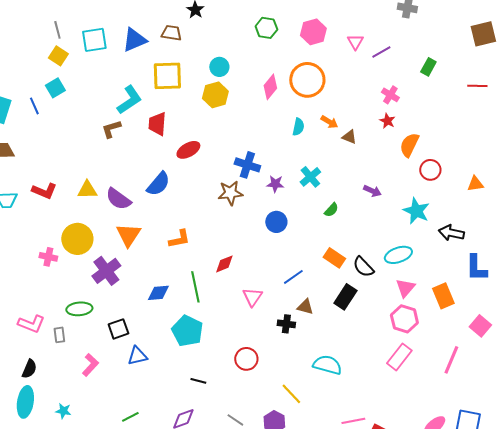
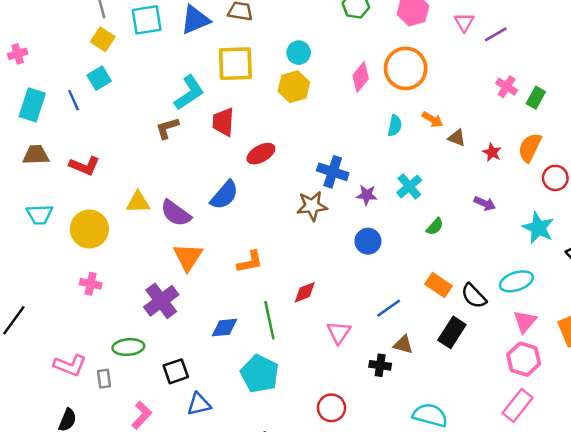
green rectangle: (428, 67) -> (536, 98), moved
red star: (387, 121) -> (492, 152), moved
red L-shape: (44, 191) -> (85, 166), moved
yellow circle: (77, 239) -> (89, 229), moved

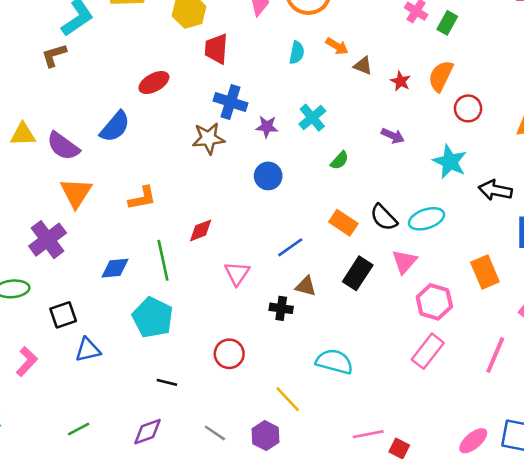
red trapezoid: (223, 122) -> (216, 49), moved
black semicircle: (474, 296) -> (384, 217), moved
pink triangle: (525, 321) -> (404, 262), moved

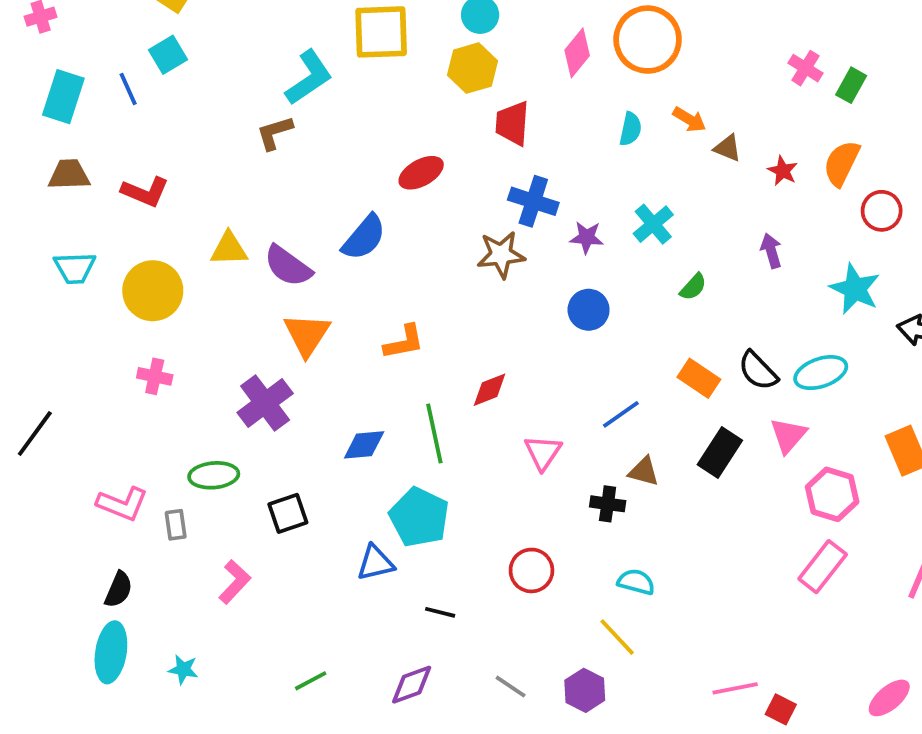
purple arrow: (393, 136) -> (771, 251), turned -130
blue triangle: (88, 350) -> (375, 563), moved
cyan semicircle: (334, 362) -> (636, 582), moved, size x0.7

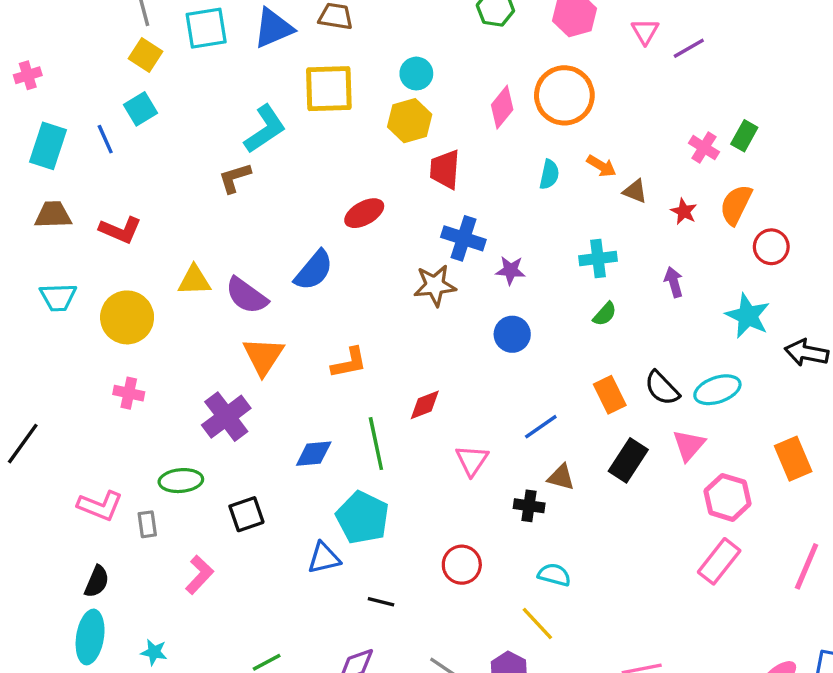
pink cross: (805, 68) -> (704, 148), moved
cyan cross: (653, 224) -> (598, 259), moved, turned 33
orange rectangle: (699, 378) -> (610, 395), turned 30

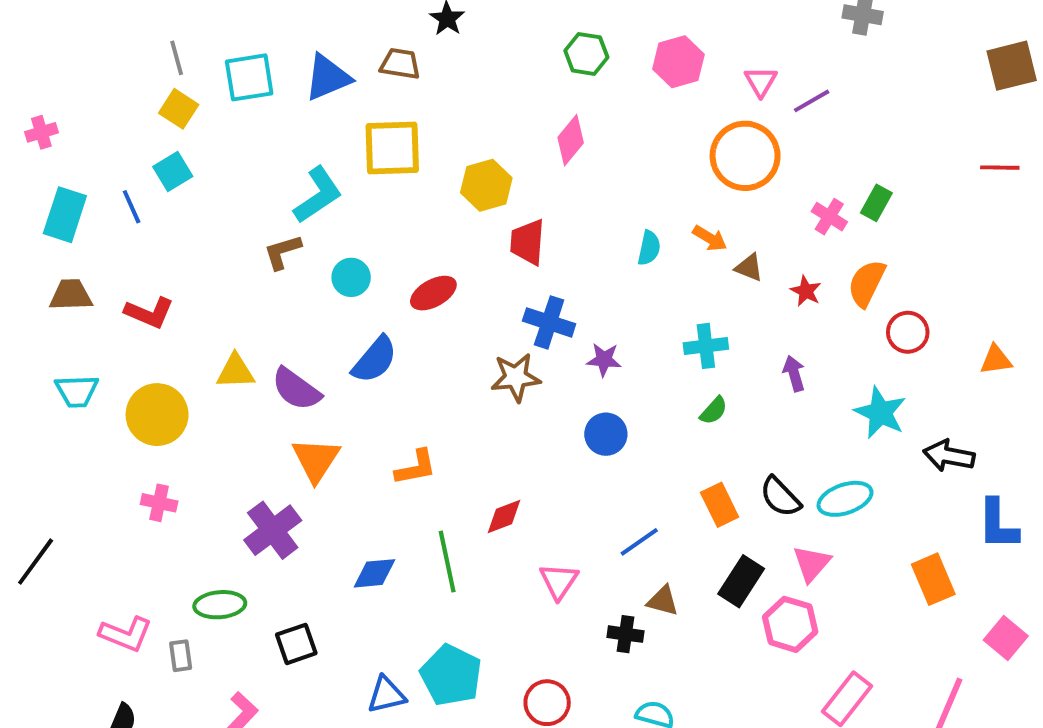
cyan circle: (416, 74) -> (351, 277), moved
orange circle: (564, 95) -> (745, 156), moved
pink diamond: (502, 107) -> (571, 140), moved
pink hexagon: (728, 497) -> (790, 624), moved
cyan pentagon: (363, 518) -> (451, 675), moved

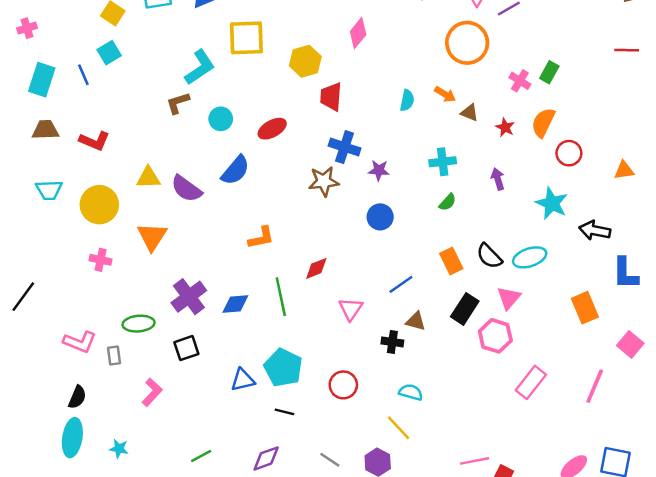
orange triangle: (316, 460) -> (152, 237), moved
purple cross: (273, 530) -> (189, 297), moved

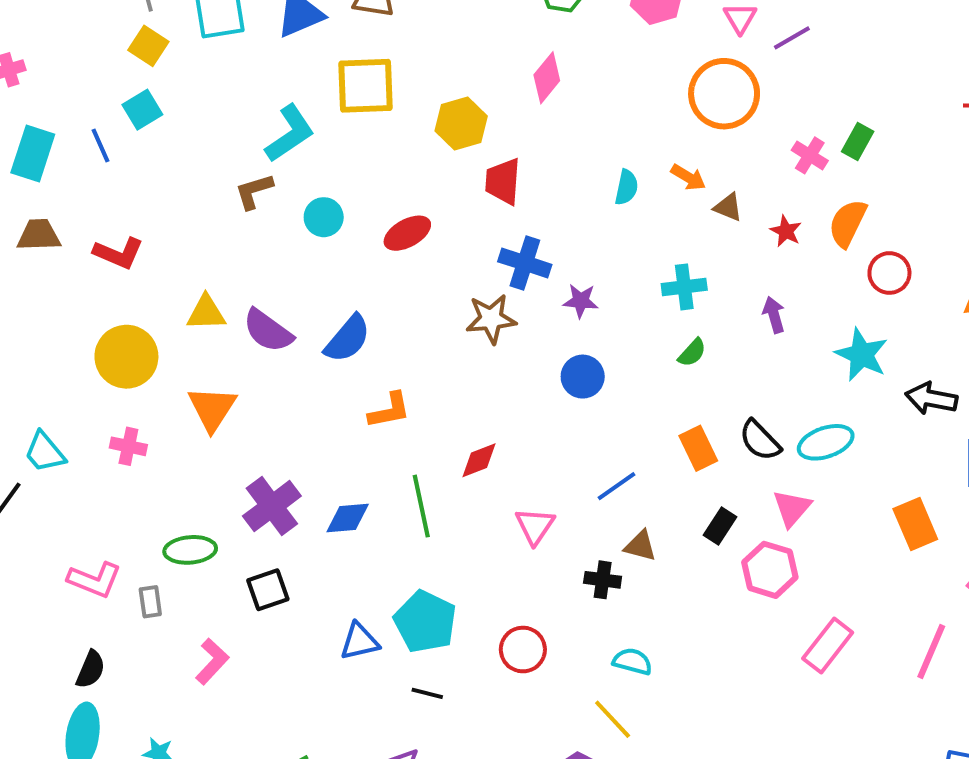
blue semicircle: (235, 170) -> (348, 339), moved
cyan trapezoid: (49, 190) -> (45, 452), moved, turned 52
black rectangle: (465, 309) -> (720, 526), size x0.7

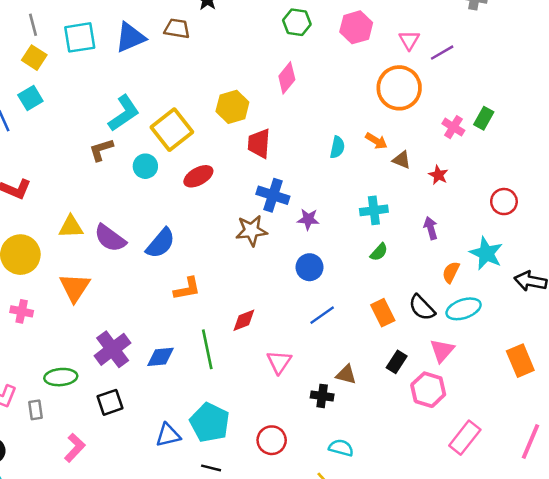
yellow square: (365, 86) -> (172, 130), moved, turned -36
orange semicircle: (848, 223) -> (451, 272), moved, size x0.7
blue line: (617, 486) -> (322, 315), moved

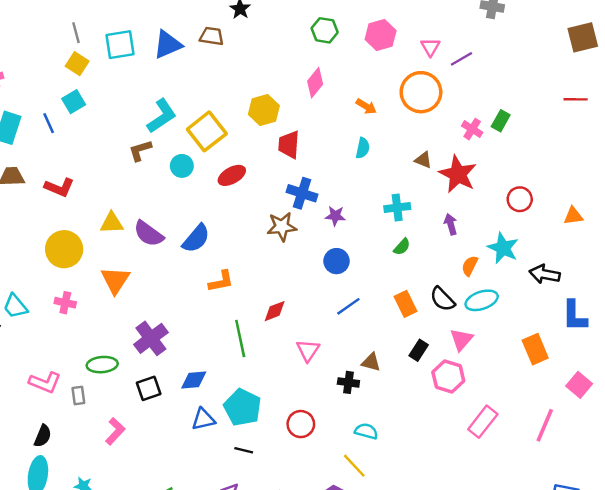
orange arrow: (376, 141) -> (366, 106), moved
red star: (438, 175) -> (458, 174), size x2.0
blue diamond: (161, 357) -> (194, 380), moved

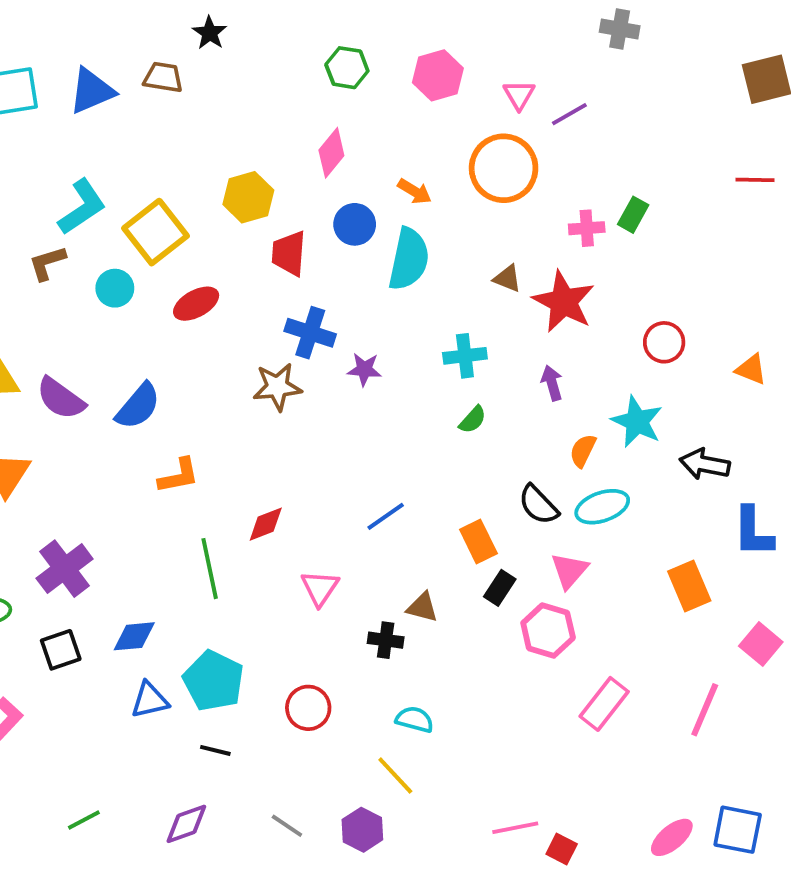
pink cross: (472, 129) -> (587, 228), turned -36
cyan semicircle: (363, 148) -> (409, 259), size x1.8
orange triangle: (573, 216) -> (751, 369), turned 30
blue circle: (336, 261) -> (355, 224), moved
orange rectangle: (405, 304) -> (478, 542), moved

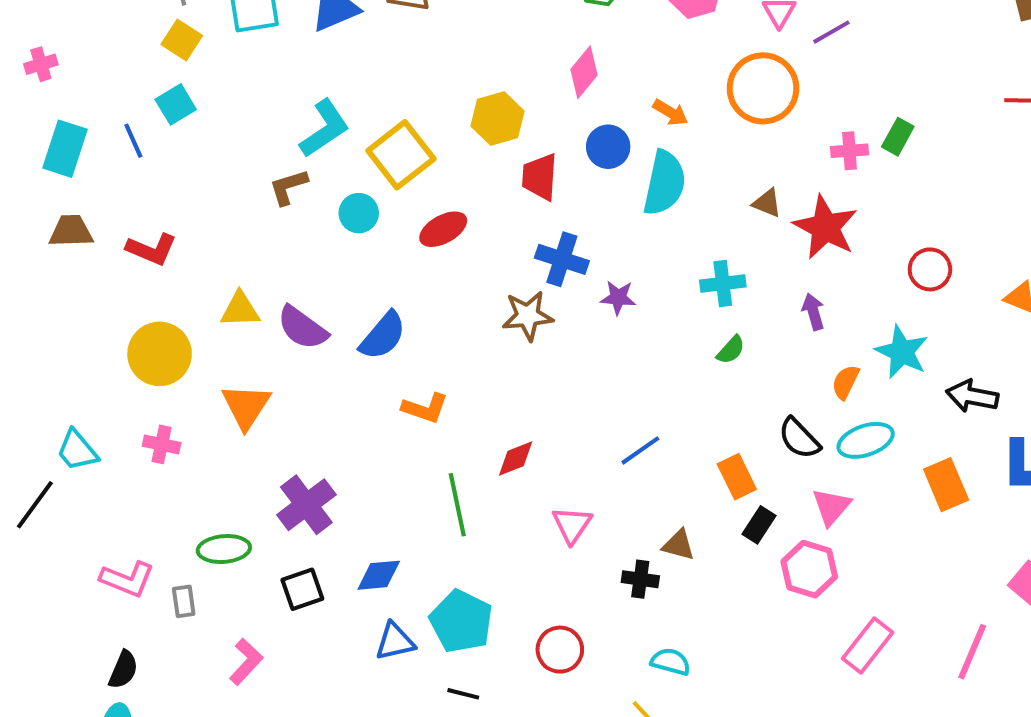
orange L-shape: (179, 476) -> (425, 408), turned 30
orange rectangle: (689, 586) -> (946, 485), moved

